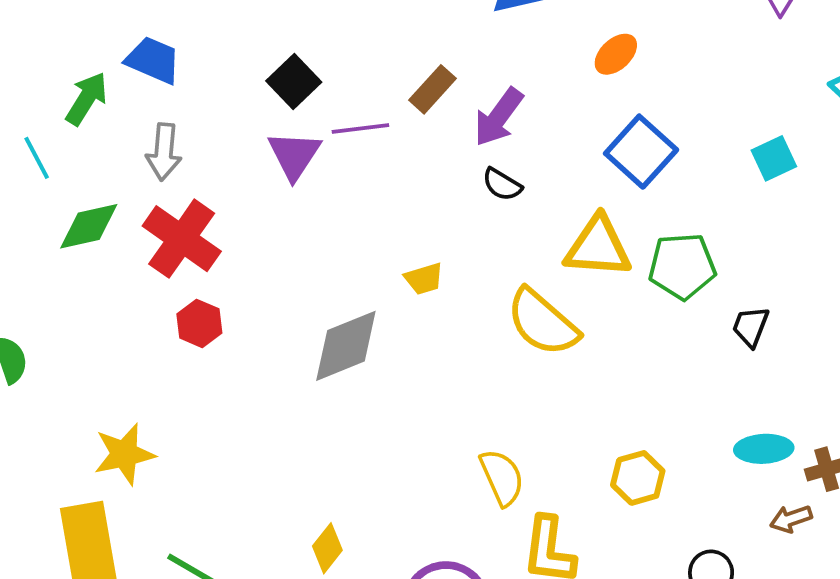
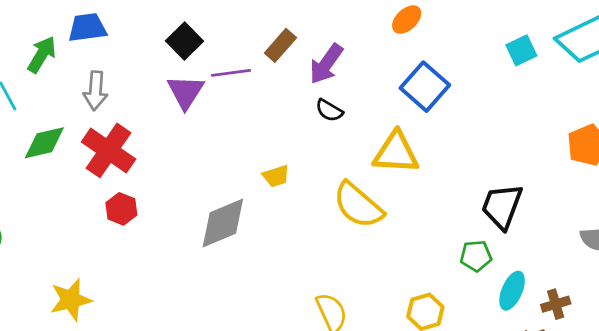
blue trapezoid: (153, 60) -> (87, 28), turned -30
cyan square: (774, 158) -> (521, 50), moved
green pentagon: (682, 266) -> (476, 256), moved, size x0.7
black trapezoid: (751, 326) -> (502, 206), size x1.6
cyan ellipse: (764, 449) -> (512, 291), turned -63

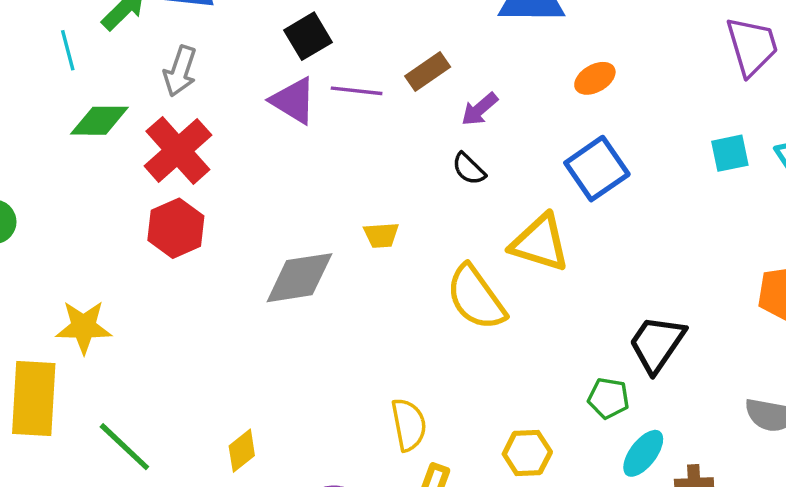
purple arrow: (326, 64) -> (480, 109), size x0.7
purple triangle: (186, 92) -> (293, 101), turned -45
red hexagon: (121, 209) -> (176, 228), size x1.4

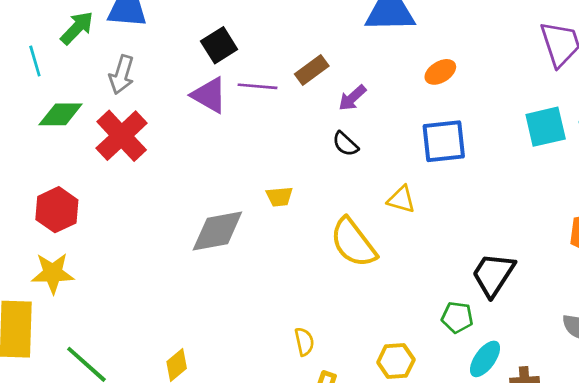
cyan square: (730, 153) -> (546, 127), size x1.4
blue square: (597, 169) -> (444, 141), turned 30
red hexagon: (176, 228) -> (57, 210), moved
yellow triangle: (540, 243) -> (401, 199), size x0.6
yellow semicircle: (409, 425) -> (304, 342), size x0.7

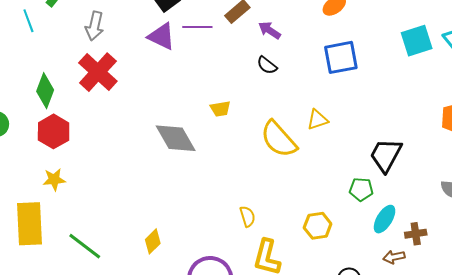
purple arrow: (352, 98) -> (270, 30), turned 80
green diamond: (61, 114) -> (45, 91), moved, turned -64
yellow triangle: (401, 199) -> (317, 120), moved, turned -30
gray diamond: (217, 231) -> (176, 138), turned 75
yellow star: (53, 273) -> (54, 179), size x0.7

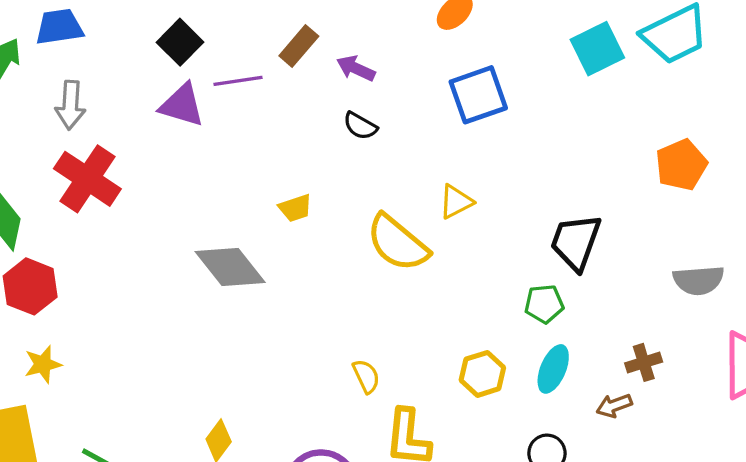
cyan ellipse: (385, 219) -> (553, 369), moved

